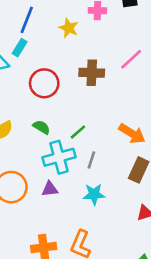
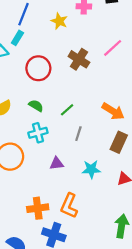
brown cross: (92, 73) -> (79, 59), turned 30
cyan cross: (59, 157) -> (38, 133), moved, size x0.7
purple triangle: (50, 189) -> (57, 163), moved
cyan star: (94, 194) -> (91, 169), moved

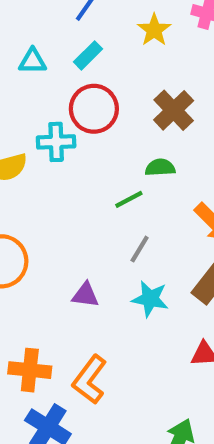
cyan rectangle: (17, 38) -> (88, 55), moved
green semicircle: (36, 106) -> (160, 168), moved, turned -48
cyan cross: (38, 133) -> (56, 142), moved
cyan star: (91, 169) -> (150, 299), moved

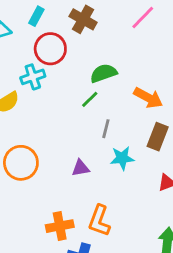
brown cross: (174, 110) -> (83, 19), moved
green semicircle: (160, 168) -> (103, 73), size x1.4

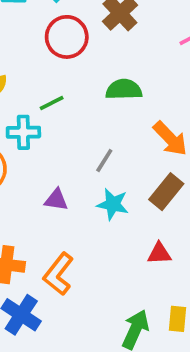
cyan cross: (33, 77) -> (23, 132), moved
green line: (90, 99) -> (52, 103), moved

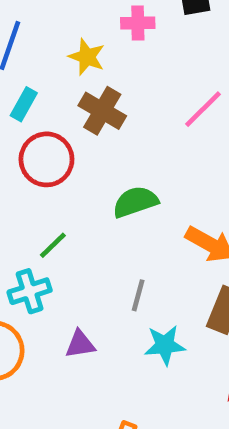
purple triangle: (56, 200) -> (80, 344), moved

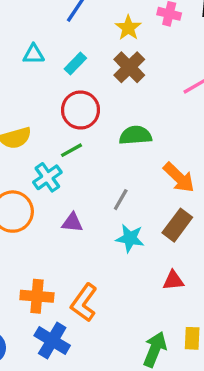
cyan rectangle: (24, 104) -> (75, 63), moved
red circle: (46, 159) -> (81, 110), moved
cyan cross: (30, 291) -> (47, 177), turned -32

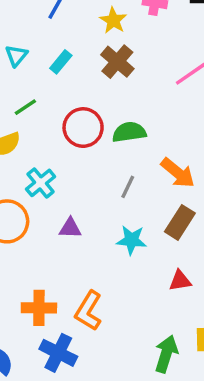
cyan triangle: (34, 54) -> (16, 56), turned -45
red circle: (81, 110) -> (83, 128), moved
green line: (71, 150) -> (25, 107), moved
gray line: (121, 200) -> (128, 187), moved

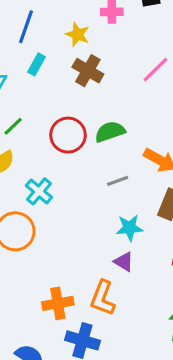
cyan rectangle: (61, 62) -> (37, 64), moved
gray line: (128, 187) -> (118, 181), turned 55
purple triangle: (70, 228) -> (124, 262), moved, turned 40

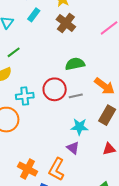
red circle: (68, 135) -> (55, 89), moved
cyan cross: (39, 191) -> (25, 96), turned 36
orange cross: (58, 303) -> (27, 169), turned 30

